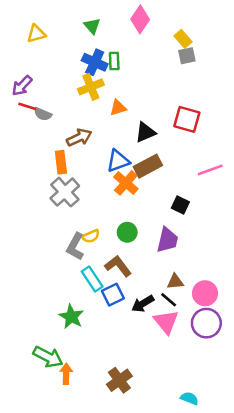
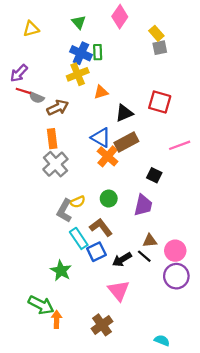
brown arrow: (79, 138) -> (58, 108), moved
blue triangle: (118, 161) -> (101, 138), turned 50
pink triangle: (166, 322) -> (119, 291), moved

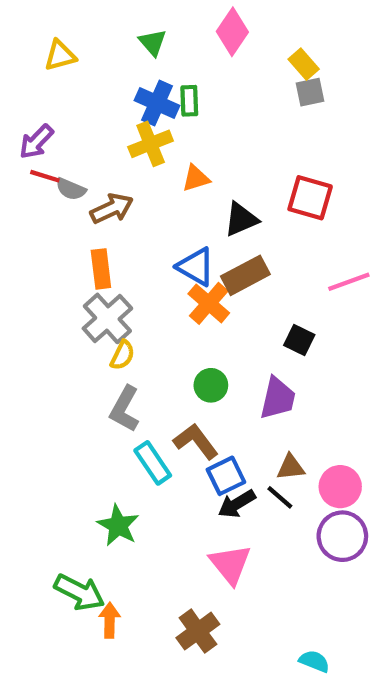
yellow semicircle: (78, 202) -> (122, 355), moved, turned -40
blue square: (96, 252) -> (226, 476), moved

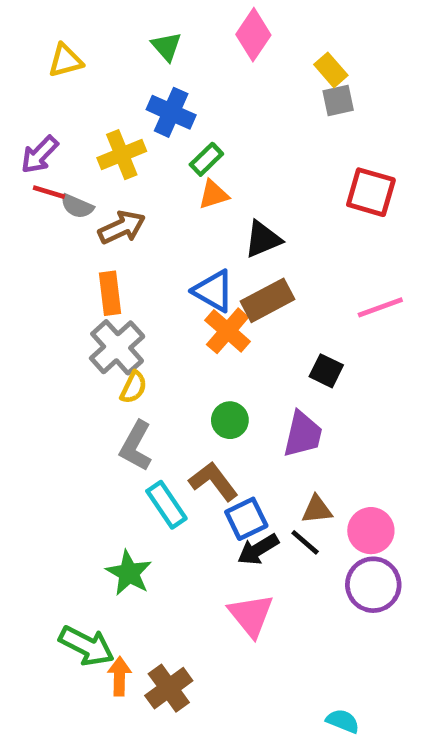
green rectangle: (189, 101) -> (206, 159), moved, turned 48
yellow cross: (151, 144) -> (122, 155), moved
red square: (310, 198) -> (371, 192), moved
brown cross: (198, 631) -> (169, 688), moved

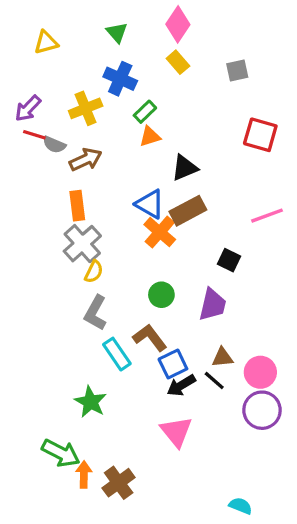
yellow rectangle: (331, 70) -> (178, 62), moved

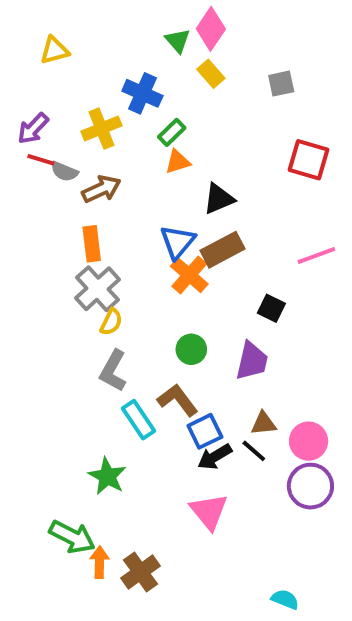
green triangle: (117, 33) -> (178, 41), moved
blue triangle: (150, 204) -> (178, 242), turned 40

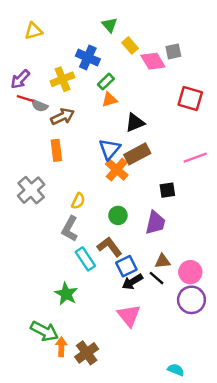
pink diamond: (211, 29) -> (153, 61), moved, turned -65
gray cross: (98, 289) -> (31, 190), moved
black square: (271, 308) -> (167, 190), turned -35
yellow semicircle: (111, 322) -> (78, 201), moved

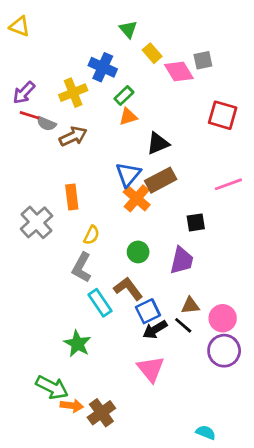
yellow triangle: (34, 31) -> (20, 26), moved, turned 36
orange rectangle: (56, 150) -> (72, 197), moved
orange arrow: (61, 347) -> (72, 406), turned 96

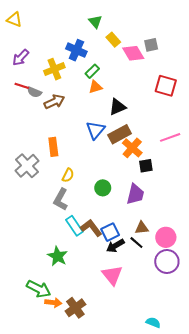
purple arrow: (24, 93) -> (21, 57), moved
orange cross: (137, 198) -> (132, 148), moved
brown L-shape: (128, 289) -> (91, 228), moved

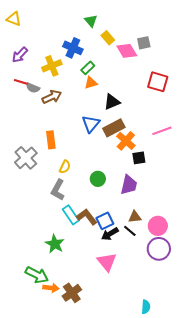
cyan semicircle: (153, 323) -> (146, 307), turned 72

